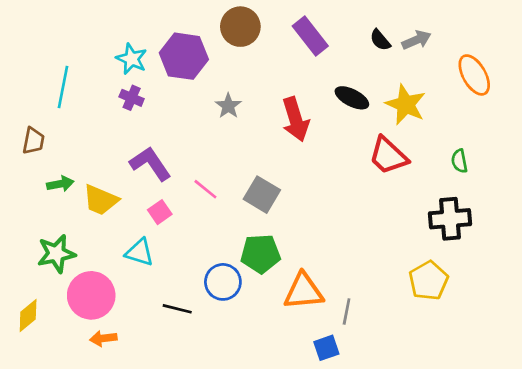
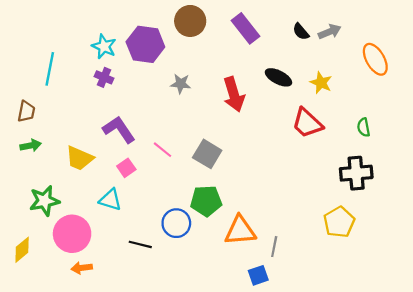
yellow star: (406, 105) -> (321, 83), size x0.7
gray star: (228, 106) -> (181, 84), turned -30
green arrow: (60, 184) -> (31, 145), moved

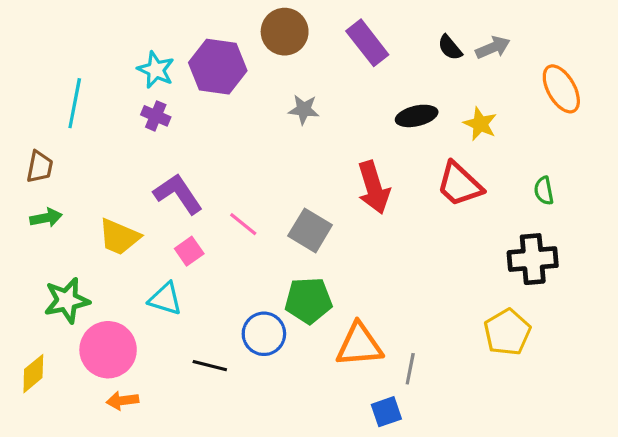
black ellipse: (278, 77) -> (417, 116), turned -40
gray star: (181, 84) -> (304, 110), moved
red arrow: (234, 94) -> (374, 187), moved

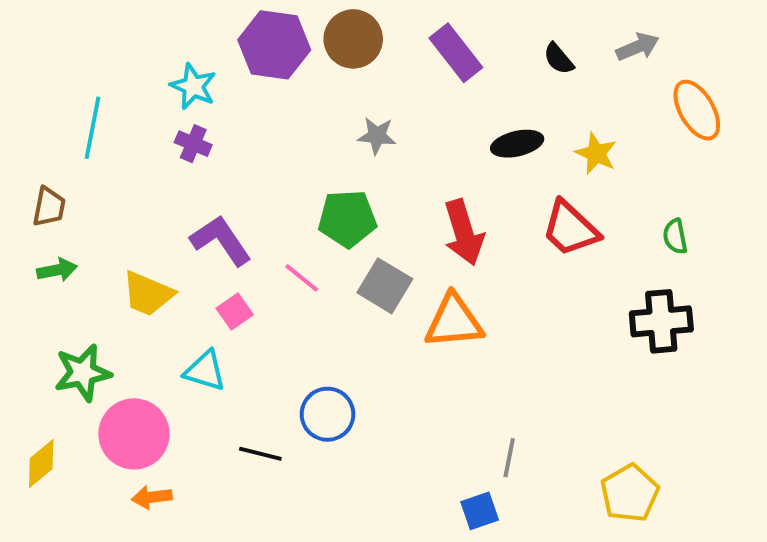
gray arrow: (493, 48) -> (638, 47), moved
purple hexagon: (218, 67) -> (274, 45), moved
green pentagon: (308, 300) -> (347, 219), moved
yellow pentagon: (507, 332) -> (630, 493), moved
orange triangle: (359, 345) -> (454, 321), moved

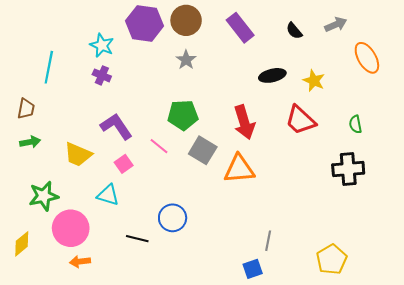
gray star: (377, 136) -> (186, 60), moved, turned 30

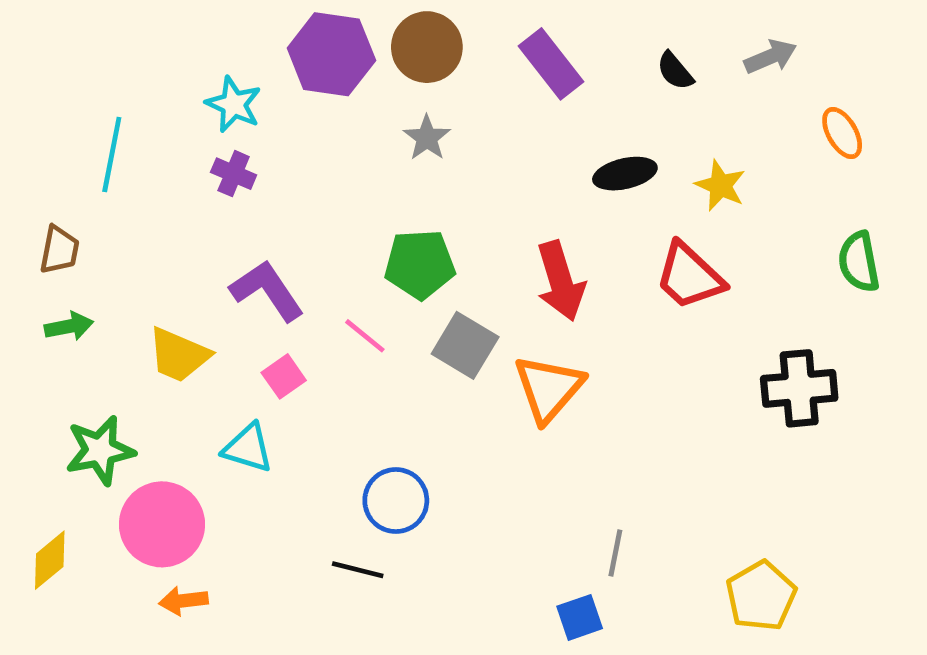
orange ellipse: (367, 58) -> (842, 133), size x0.7
green semicircle: (355, 124) -> (859, 262), moved, size x1.4
orange triangle: (239, 169) -> (549, 388), turned -44
black line: (137, 239) -> (358, 570), moved

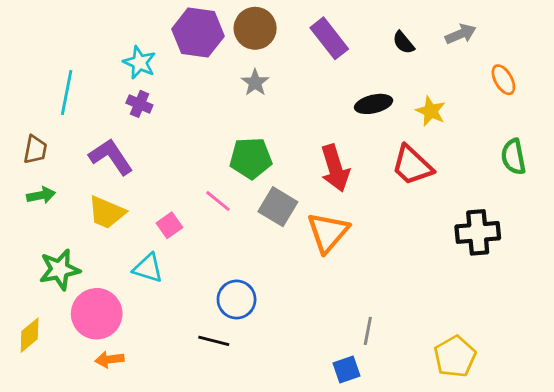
purple L-shape: (267, 291) -> (111, 157), moved

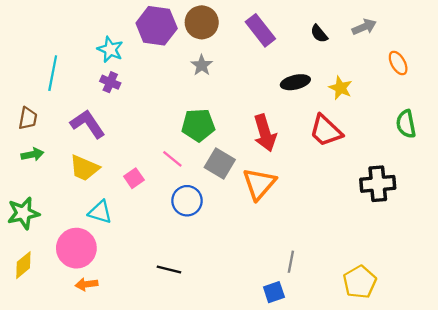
cyan triangle: (148, 268) -> (100, 212), moved
green star: (60, 270) -> (23, 213), moved
blue circle: (237, 299) -> (187, 201), moved

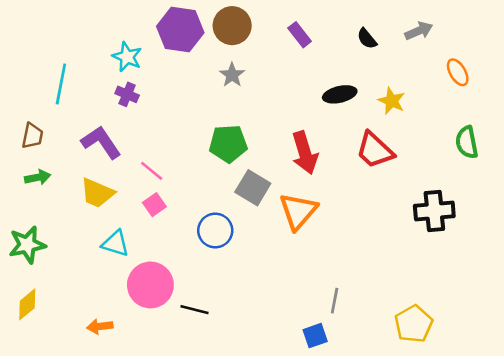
purple rectangle: (260, 30) -> (300, 35), size x0.7
pink line: (172, 159) -> (152, 171), moved
pink circle: (76, 248) -> (150, 285), moved

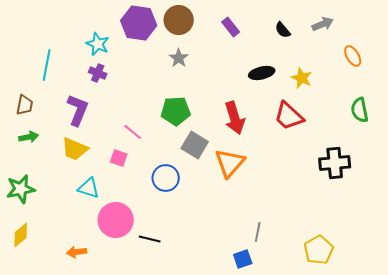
purple L-shape: (101, 142) -> (78, 110), turned 56
pink line: (152, 171) -> (133, 132), moved
pink square: (154, 205) -> (119, 158), turned -36

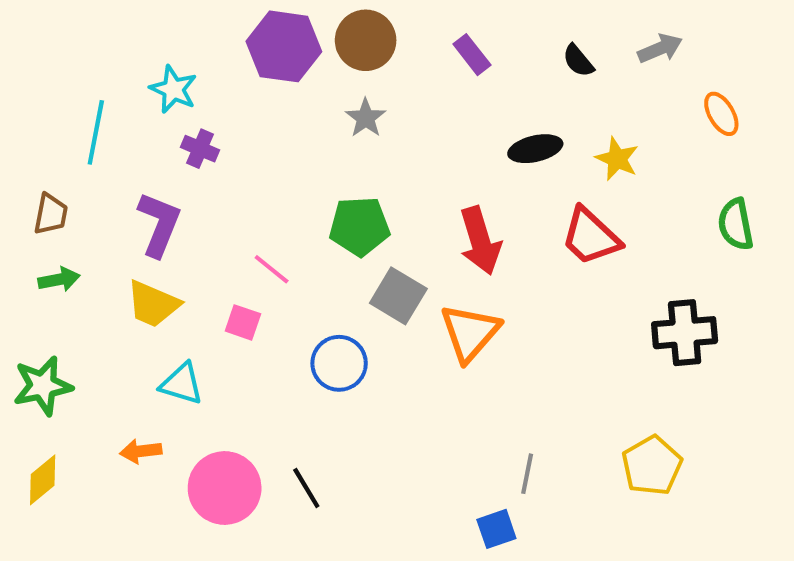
cyan star: (98, 44) -> (173, 89), moved
pink circle: (116, 220) -> (225, 488), moved
black line: (150, 239) -> (306, 488), turned 45
yellow pentagon: (319, 250) -> (652, 466), moved
orange arrow: (77, 252) -> (141, 451), moved

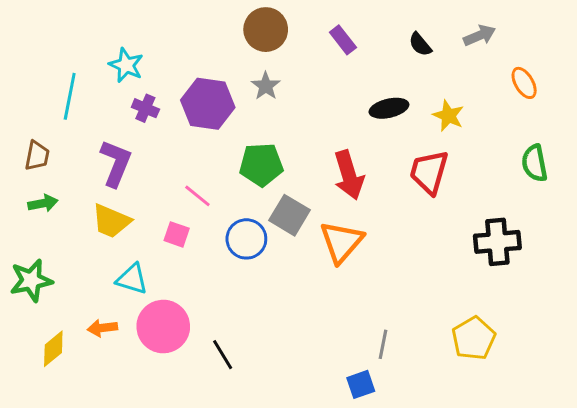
purple hexagon: (284, 46) -> (208, 104), moved
red trapezoid: (591, 237) -> (429, 172), turned 63
blue circle: (339, 363) -> (246, 239), moved
yellow diamond: (43, 480) -> (53, 349), moved
pink circle: (225, 488) -> (163, 327), moved

